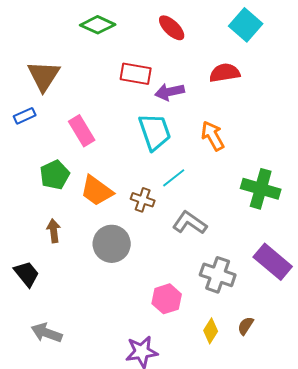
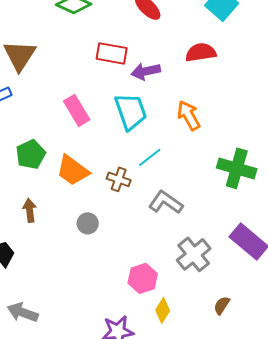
pink rectangle: (82, 131) -> (77, 110), moved
gray circle: (112, 244) -> (88, 223), size x0.6
gray cross: (218, 275) -> (194, 254), turned 32
yellow diamond: (211, 331) -> (163, 310), moved

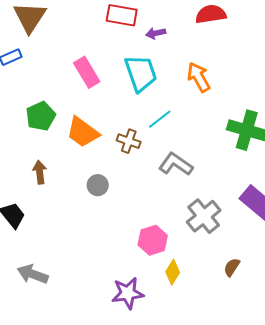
purple arrow: (146, 71) -> (156, 33), size x0.7

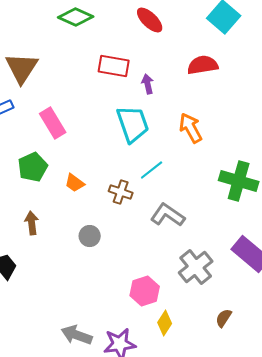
purple arrow: (156, 33) -> (148, 84), turned 90
pink rectangle: (87, 72) -> (53, 123), moved
orange trapezoid: (83, 132) -> (75, 183), size x0.6
gray arrow: (33, 274) -> (77, 335), moved

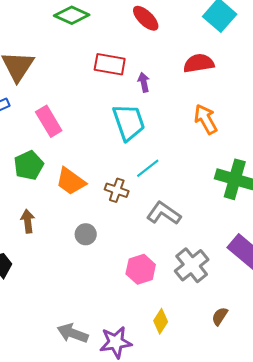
orange arrow: (191, 128) -> (206, 119), moved
orange trapezoid: (75, 183) -> (71, 181), size x1.5
pink hexagon: (145, 291) -> (141, 269), moved

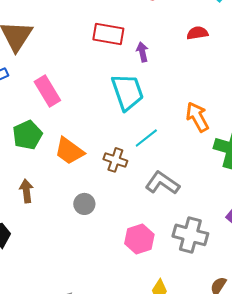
red semicircle: (199, 63) -> (197, 33), size x0.7
orange arrow: (206, 119) -> (197, 117), moved
gray cross: (192, 265) -> (190, 235), turned -36

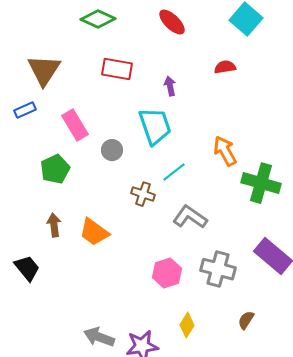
red rectangle: (108, 34) -> (117, 69), moved
orange trapezoid: (69, 151) -> (94, 232), moved
gray circle: (84, 204) -> (112, 150), moved

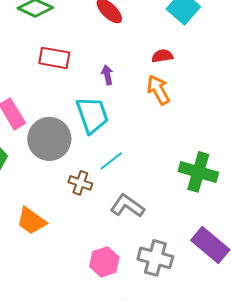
gray circle: (112, 150) -> (49, 139), size x2.0
orange arrow: (225, 151) -> (158, 90), moved

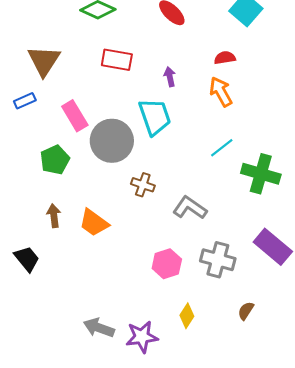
cyan line: (111, 161) -> (222, 148), moved

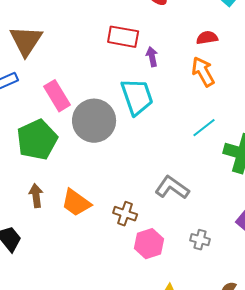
red rectangle: (117, 60) -> (123, 37), moved
green pentagon: (55, 160) -> (37, 140), size x1.4
brown cross: (143, 185) -> (125, 214), moved
gray cross: (218, 260) -> (200, 240), size x0.6

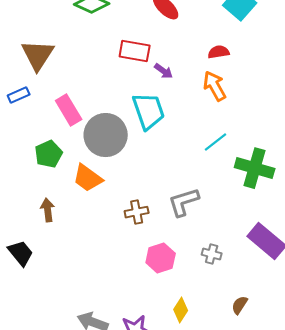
purple arrow: (152, 57) -> (164, 71), turned 138
green pentagon: (37, 140) -> (49, 154), size x0.7
gray L-shape: (172, 188) -> (184, 202), turned -52
orange trapezoid: (76, 203) -> (88, 178), moved
brown cross: (125, 214) -> (137, 212), moved, turned -30

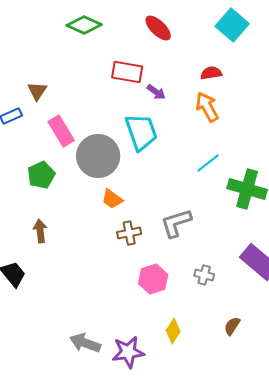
brown triangle: (38, 55) -> (37, 91), moved, size x0.6
orange trapezoid: (88, 178) -> (112, 199), moved, size x0.7

